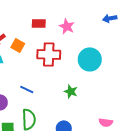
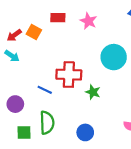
orange square: (18, 45) -> (34, 32), moved
red cross: (49, 54) -> (69, 75), moved

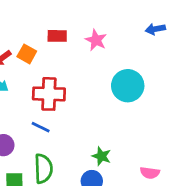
red cross: (69, 75) -> (49, 94), moved
green star: (93, 92) -> (101, 156), moved

